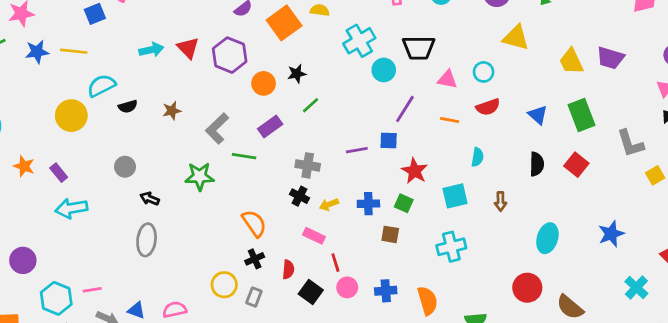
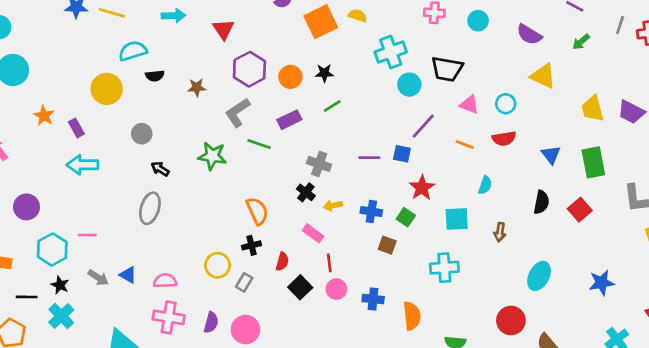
cyan arrow: (151, 50) -> (174, 16), moved
purple hexagon: (230, 55) -> (249, 69), moved
yellow circle: (71, 116) -> (107, 89), moved
pink line: (92, 290) -> (87, 235), moved

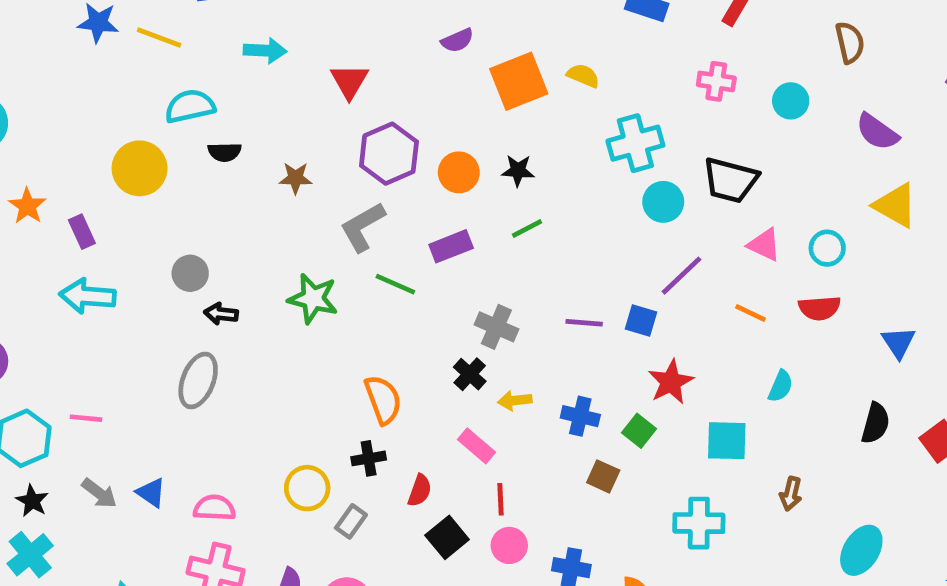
gray circle: (142, 134) -> (190, 273), moved
black arrow: (160, 169) -> (221, 314), turned -30
brown arrow: (500, 232) -> (791, 494), moved

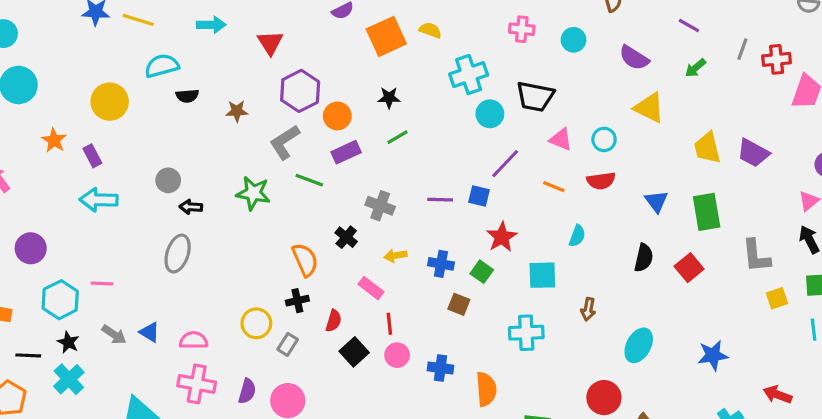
yellow circle: (140, 168) -> (110, 102), moved
orange circle: (459, 172) -> (337, 116), moved
black cross: (470, 374) -> (346, 237), moved

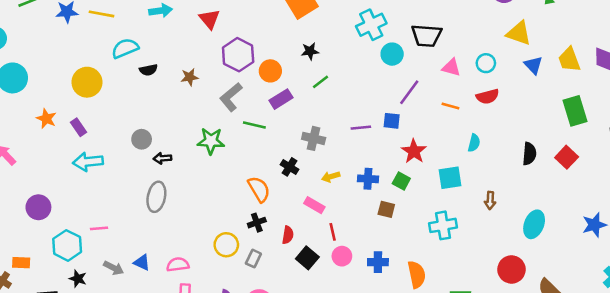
blue triangle: (656, 201) -> (533, 65), moved

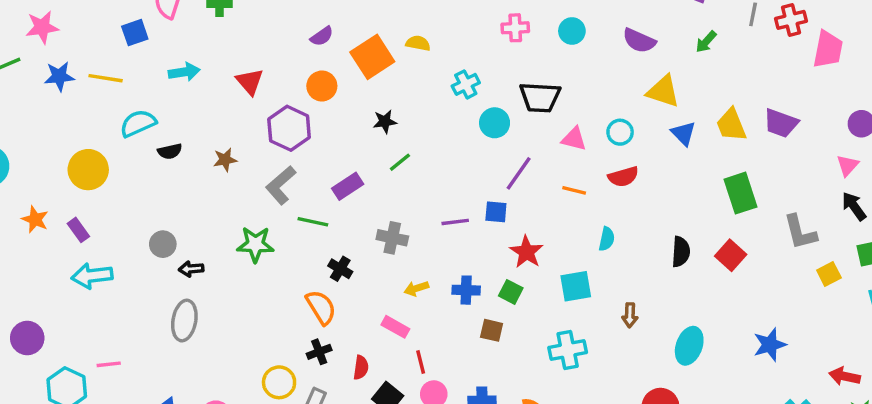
cyan cross: (371, 25) -> (466, 84), size x0.7
orange circle: (270, 71) -> (322, 86), moved
black cross: (290, 167) -> (340, 269), moved

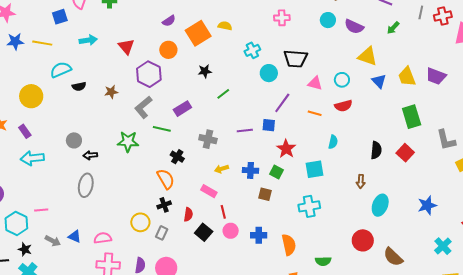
cyan circle: (572, 31) -> (328, 20), moved
green line: (400, 162) -> (223, 94), moved
brown arrow: (630, 315) -> (361, 181), moved

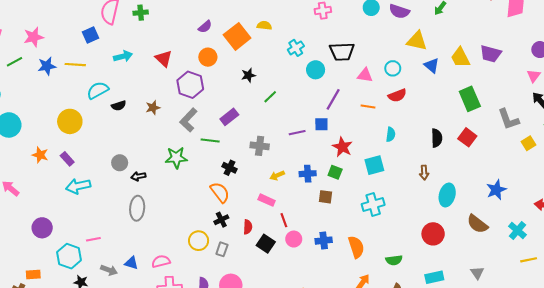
brown semicircle: (393, 257) -> (477, 224), moved

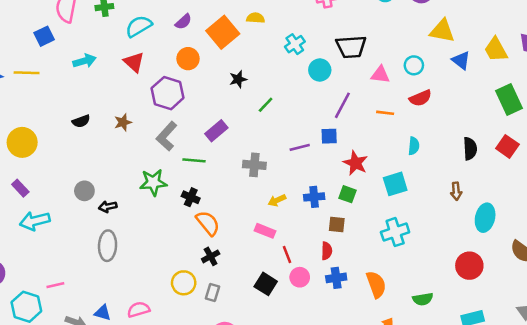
cyan semicircle: (98, 90) -> (139, 26), moved
black cross: (229, 168) -> (191, 197), moved
red semicircle: (248, 227) -> (327, 251), moved

